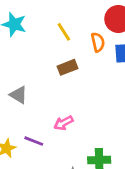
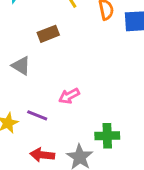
brown rectangle: (67, 67) -> (48, 34), moved

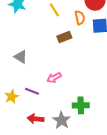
brown rectangle: (48, 34) -> (64, 37), moved

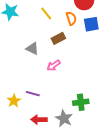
gray triangle: (21, 57) -> (32, 49), moved
pink arrow: (54, 78) -> (54, 65), moved

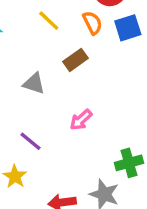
pink arrow: (54, 65) -> (81, 120), moved
purple line: (33, 94) -> (30, 141), moved, turned 32

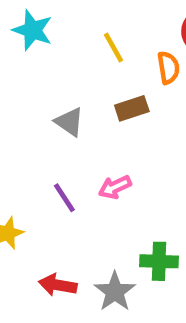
purple line: (30, 141) -> (64, 198), moved

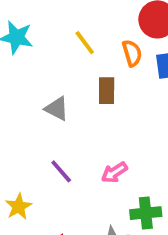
brown rectangle: (132, 108) -> (107, 91), turned -64
pink arrow: (115, 187) -> (114, 172), moved

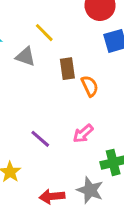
orange semicircle: (132, 53) -> (90, 86), moved
gray triangle: (57, 109) -> (25, 57), moved

